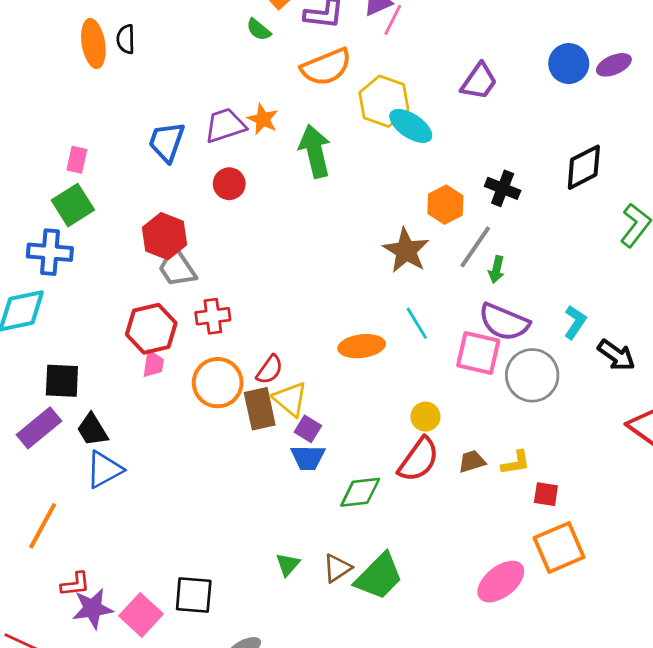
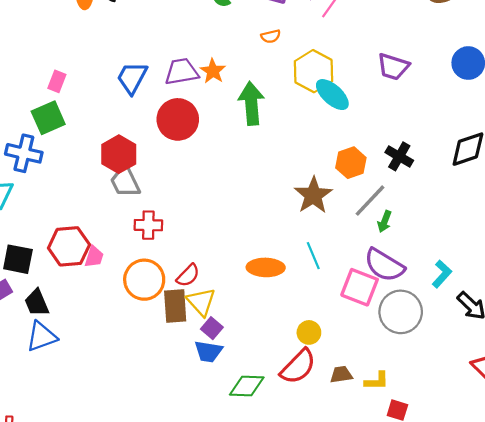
orange semicircle: (326, 67) -> (271, 36), size x0.5
purple trapezoid: (479, 81) -> (393, 67), turned 64
red circle: (229, 184) -> (178, 119), size x1.6
red hexagon: (151, 329) -> (69, 246), moved

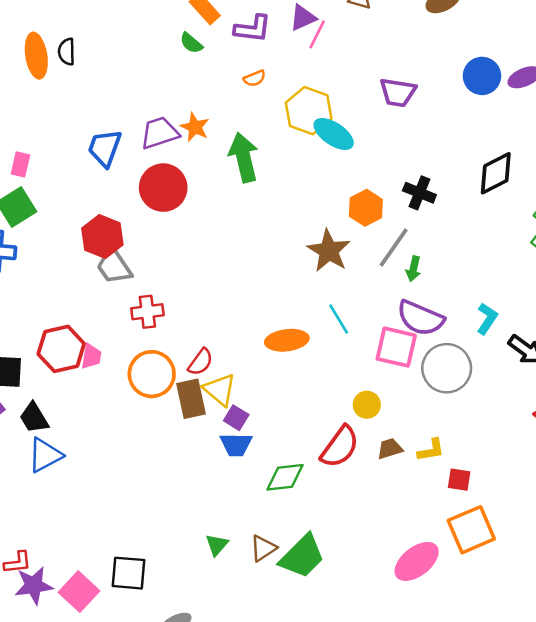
yellow circle: (309, 332) -> (367, 405), moved

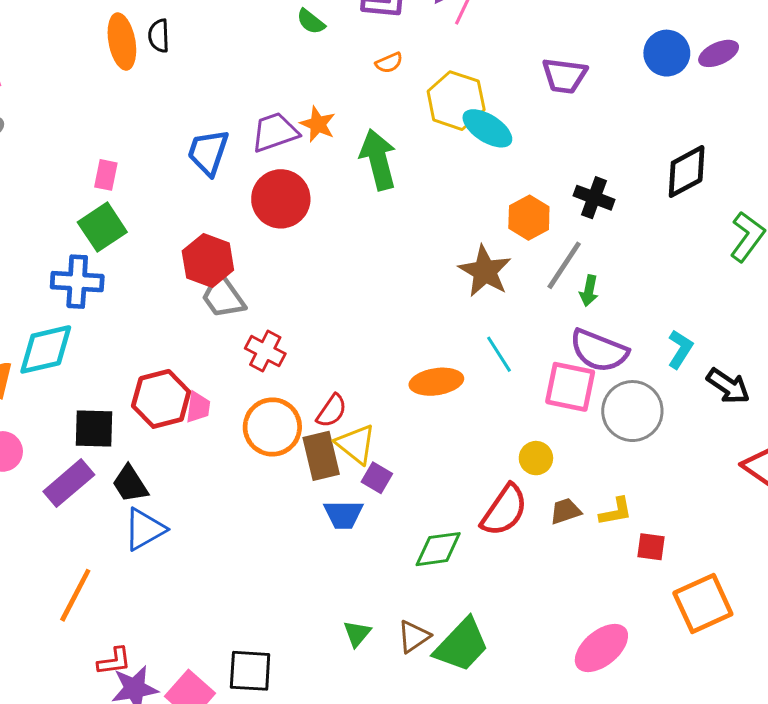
red cross: (147, 312) -> (265, 351), turned 36
blue trapezoid: (236, 445) -> (343, 514), moved
orange square: (471, 530) -> (703, 604), moved

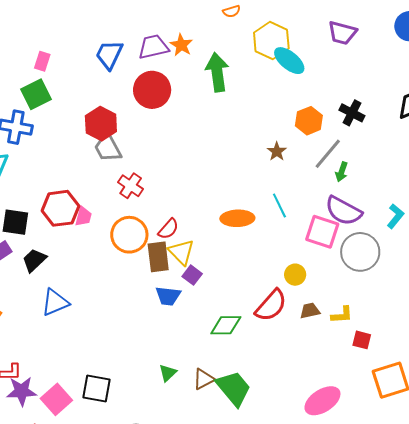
brown star: (485, 271) -> (277, 151), size x0.6
black trapezoid: (130, 484) -> (34, 260), turned 72
blue triangle: (145, 529) -> (55, 302), moved
green trapezoid: (462, 645) -> (234, 388), turned -90

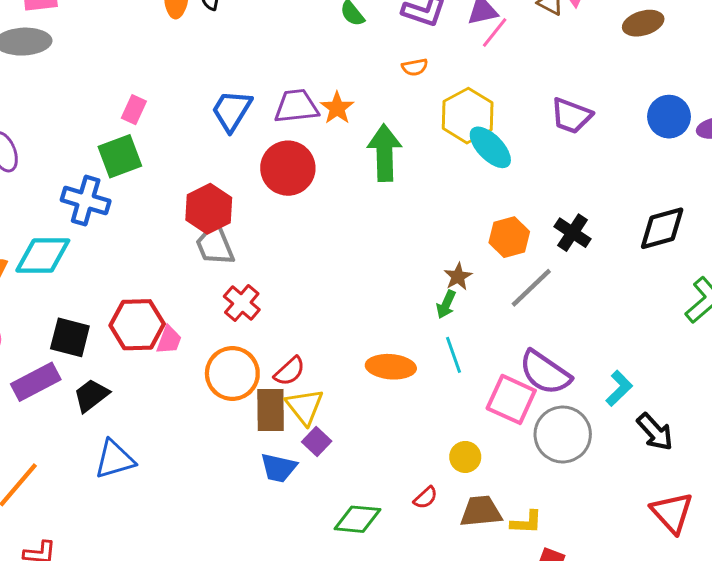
green arrow: (342, 172) -> (446, 304), moved
red semicircle: (271, 305) -> (426, 498), size x0.5
brown trapezoid: (310, 311) -> (481, 511), size x1.4

